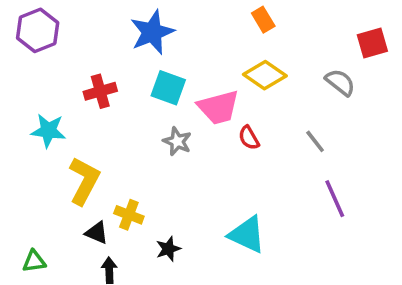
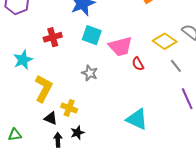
yellow diamond: (265, 75) -> (165, 41), moved
cyan star: (48, 131) -> (23, 60), turned -30
gray star: (177, 141) -> (90, 73), moved
black star: (168, 249) -> (77, 133), moved

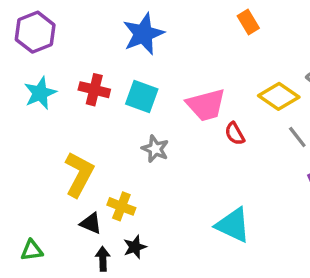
cyan square: (92, 35) -> (142, 96), moved
red cross: (53, 37) -> (94, 90), turned 30
cyan star: (23, 60) -> (40, 93), moved

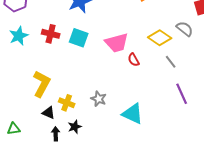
gray star: (155, 149) -> (99, 99), moved

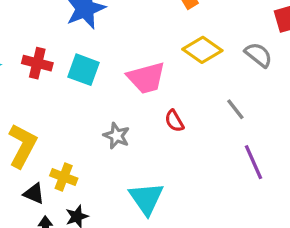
yellow diamond: (160, 38) -> (202, 50), moved
red semicircle: (134, 60) -> (174, 121), moved
gray star: (99, 99) -> (117, 136), moved
cyan triangle: (133, 114) -> (146, 198), moved, turned 30

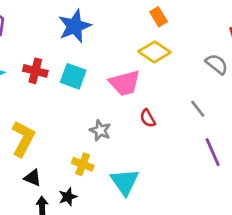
yellow diamond: (202, 50) -> (154, 52), moved
yellow cross: (64, 177) -> (83, 164), moved

